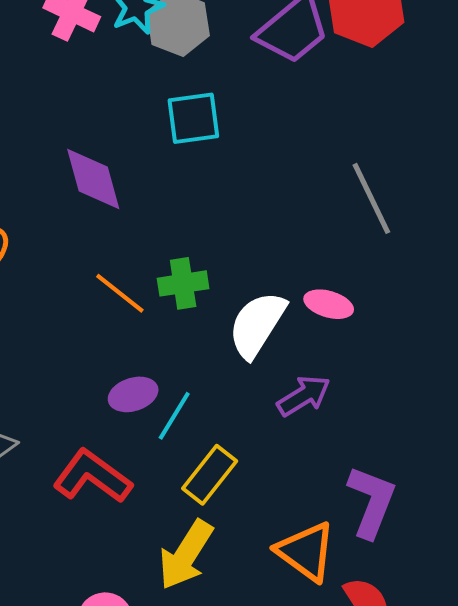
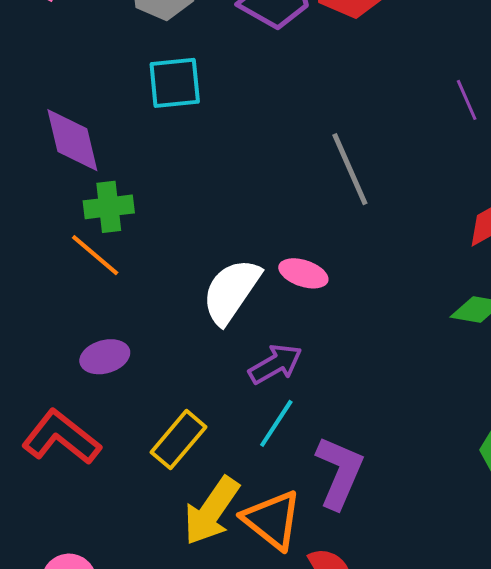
green cross: (183, 283) -> (109, 207), moved
cyan line: (174, 416) -> (276, 423), moved
yellow arrow: (186, 555) -> (211, 511), moved

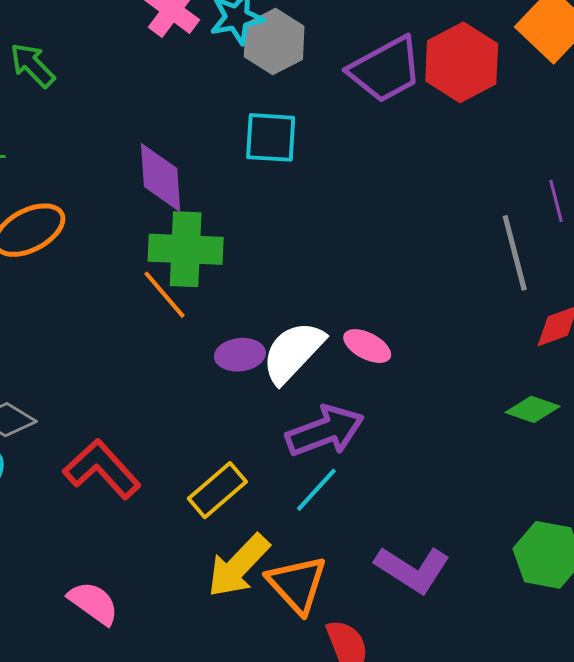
gray line: (350, 169) -> (515, 253), moved
green cross: (109, 207) -> (186, 249), size x1.5
purple ellipse: (105, 357) -> (240, 355), moved
purple arrow: (275, 364) -> (325, 431), size x1.4
purple L-shape: (339, 472) -> (412, 569), moved, turned 90

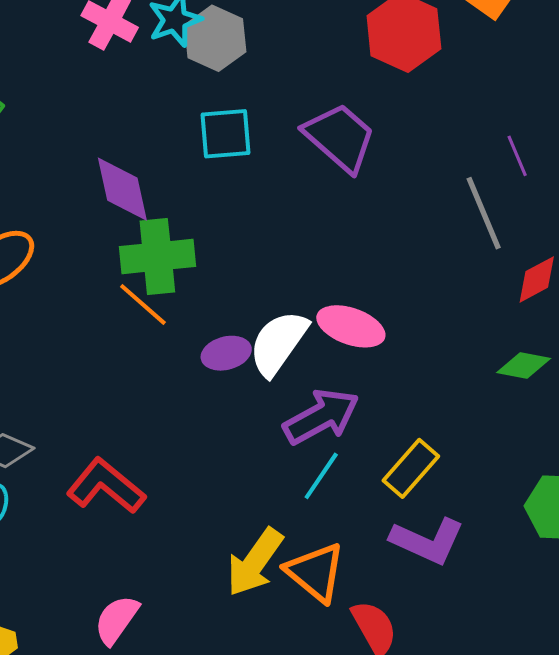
purple trapezoid: (385, 69) -> (340, 137), moved, turned -102
pink ellipse: (367, 346) -> (351, 326), size x1.4
yellow rectangle: (217, 490) -> (411, 468), moved
pink semicircle: (93, 603) -> (117, 620), turned -82

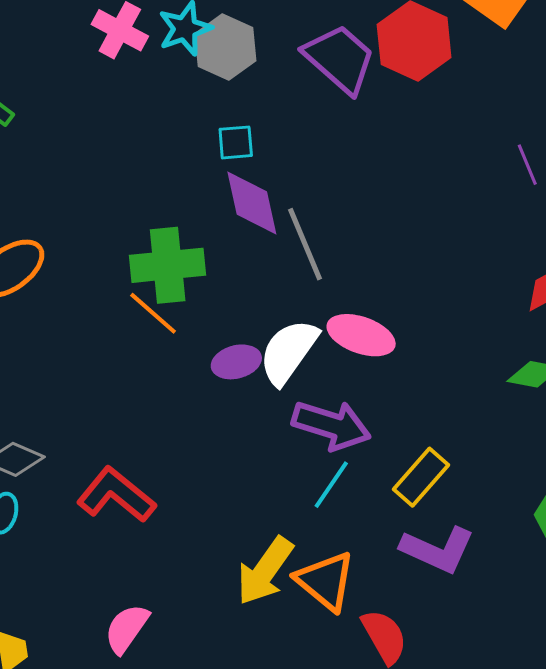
cyan square: (226, 134) -> (236, 142), size x0.7
purple trapezoid: (340, 137) -> (340, 59), moved
purple diamond: (122, 189) -> (252, 203), moved
gray line: (484, 213) -> (305, 244), moved
purple arrow: (321, 416) -> (331, 425), turned 46

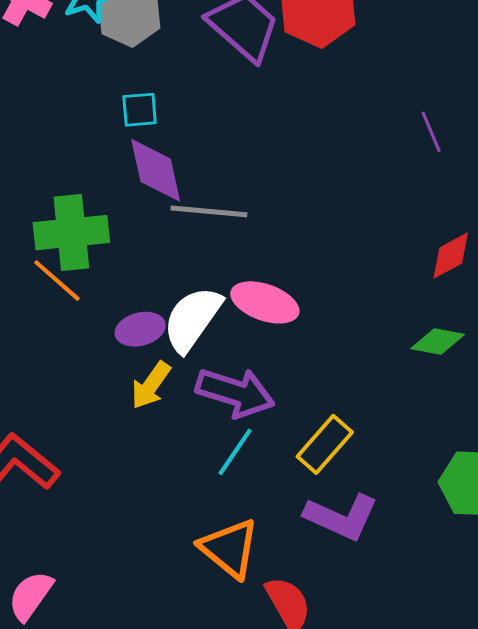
gray line: (305, 244) -> (209, 211), turned -62
yellow arrow: (265, 571) -> (151, 385), moved, size x0.7

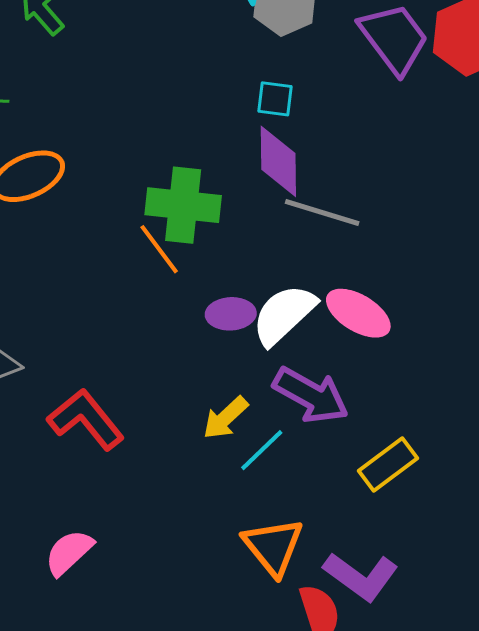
yellow arrow: (151, 385) -> (225, 418), moved
cyan line: (235, 452) -> (262, 450), moved
purple L-shape: (341, 517) -> (361, 576), moved

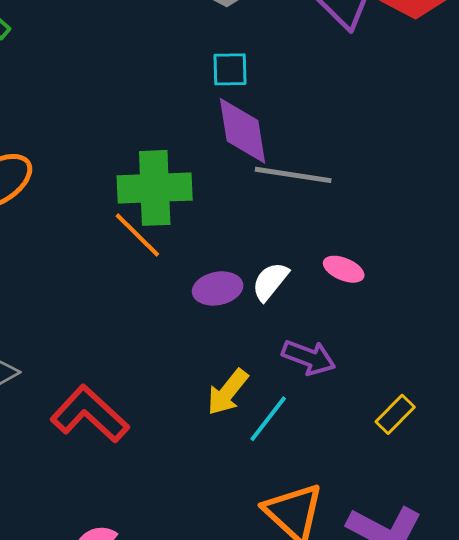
pink ellipse: (358, 313) -> (344, 269), size x0.6
white semicircle: (284, 315) -> (270, 281), size x0.6
purple arrow: (311, 395) -> (309, 357), size x0.7
yellow rectangle: (388, 464) -> (395, 414), size x0.7

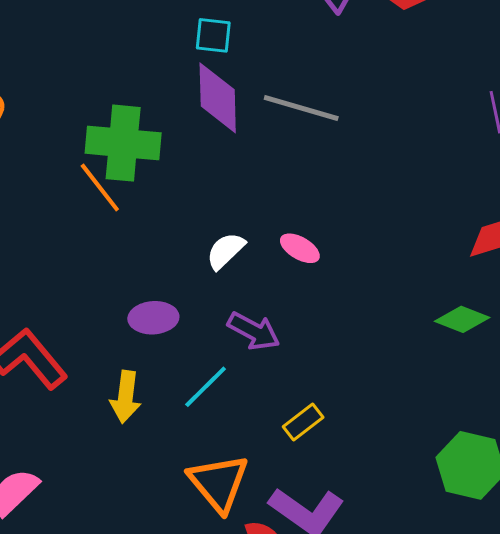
gray line: (293, 175) -> (301, 108), moved
purple ellipse: (218, 288) -> (153, 318), moved
yellow arrow: (228, 392) -> (126, 397), moved, turned -39
yellow rectangle: (395, 414) -> (303, 422), moved

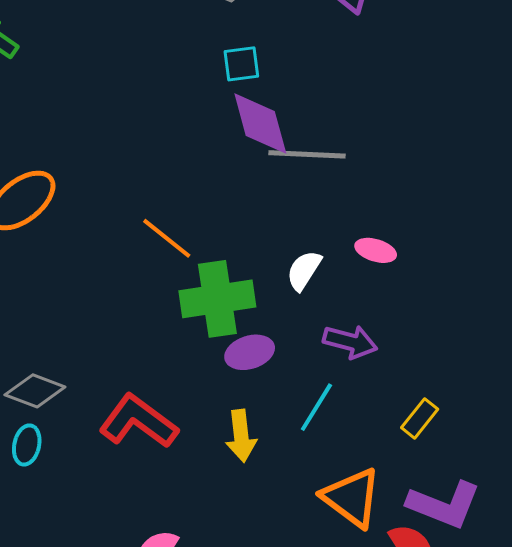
gray line: (301, 108) -> (307, 154), moved
green cross: (123, 143) -> (217, 299), moved

